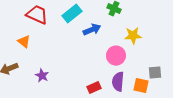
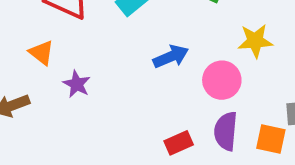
blue arrow: (92, 30) -> (171, 57), moved
purple star: (42, 76) -> (77, 84), moved

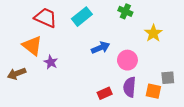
yellow star: (255, 41) -> (153, 33), moved, turned -30
orange triangle: (41, 53) -> (32, 46), size x1.5

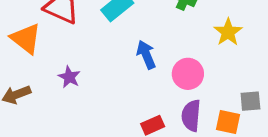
orange triangle: (32, 46) -> (26, 39), moved
blue arrow: (100, 48) -> (146, 55), turned -90

